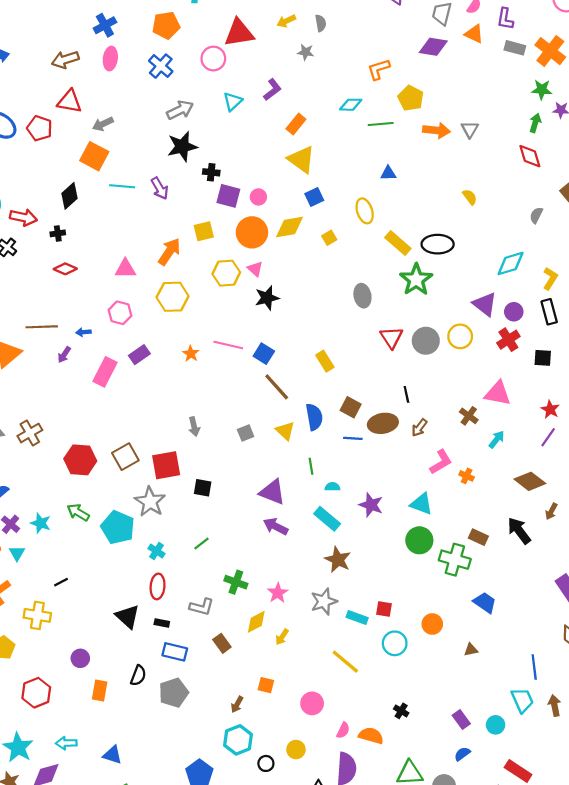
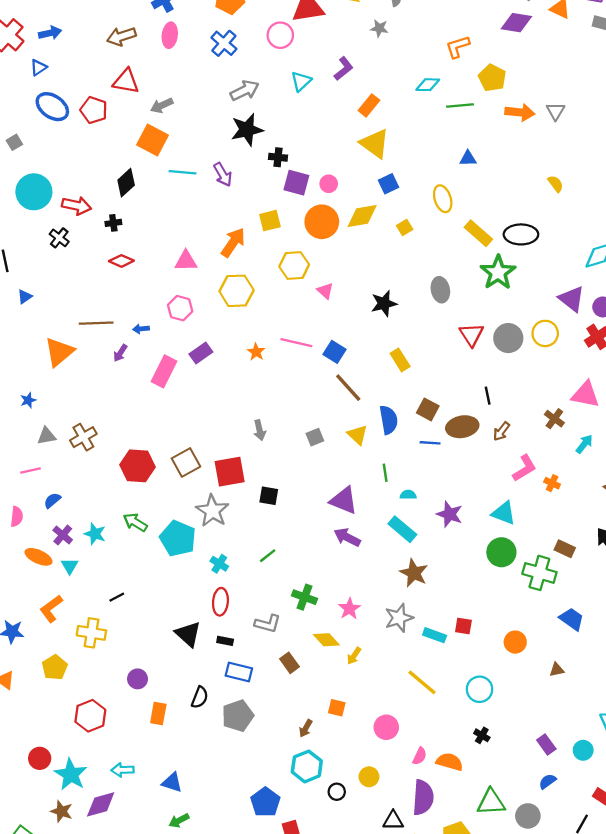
pink triangle: (255, 269) -> (325, 291), moved
black star: (267, 298) -> (384, 304), moved
yellow diamond: (256, 622) -> (326, 640), turned 75
cyan circle: (395, 643) -> (480, 689), moved

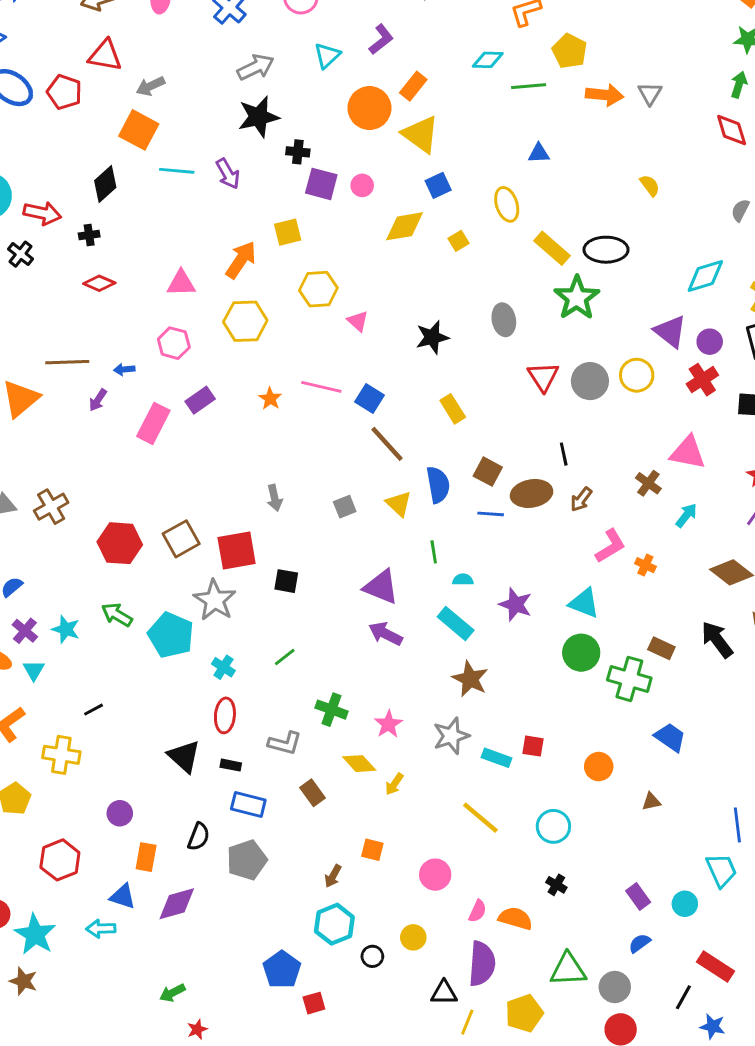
orange circle: (322, 222) -> (369, 108), moved
blue triangle: (172, 783) -> (123, 896), moved
purple diamond: (101, 804) -> (177, 904), moved

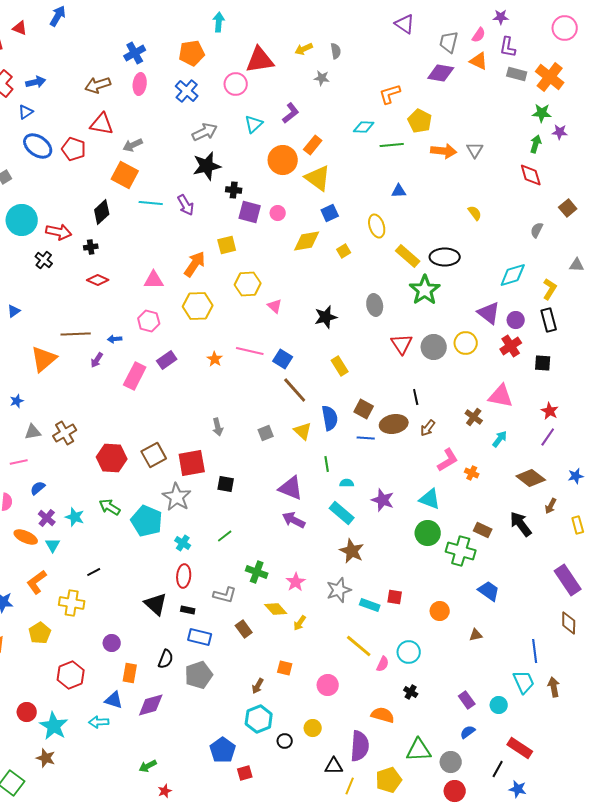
pink semicircle: (478, 911) -> (383, 664), moved

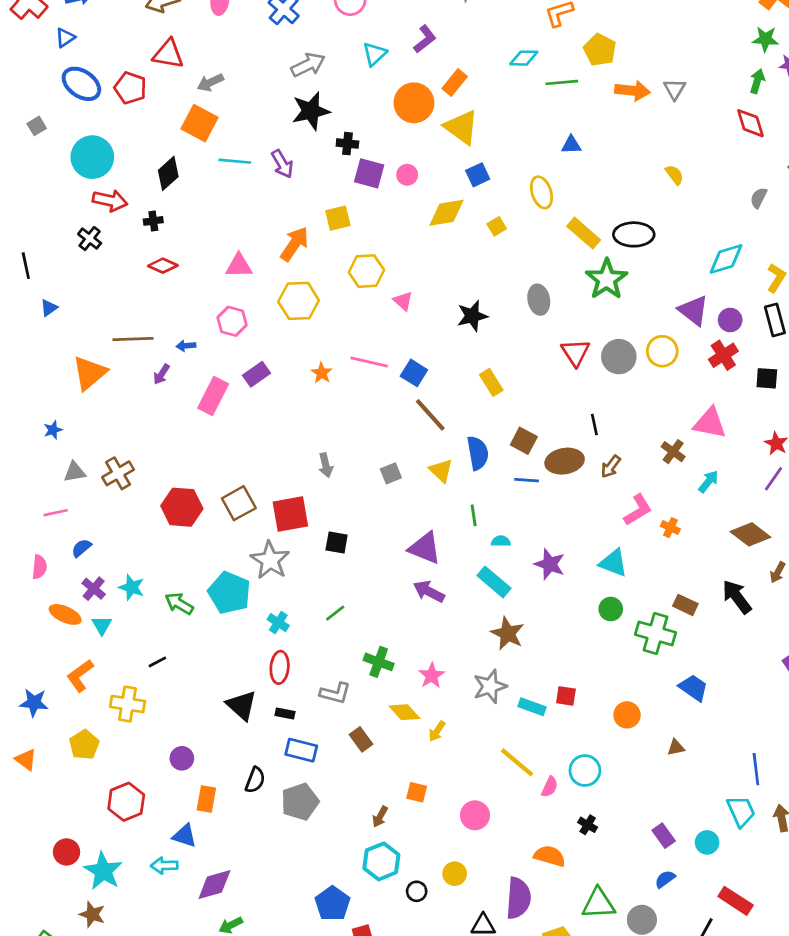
cyan circle: (22, 220) -> (92, 157), moved
green arrow: (110, 507) -> (179, 604), moved
green circle: (428, 533) -> (611, 609), size x0.7
purple diamond: (151, 705) -> (214, 885), moved

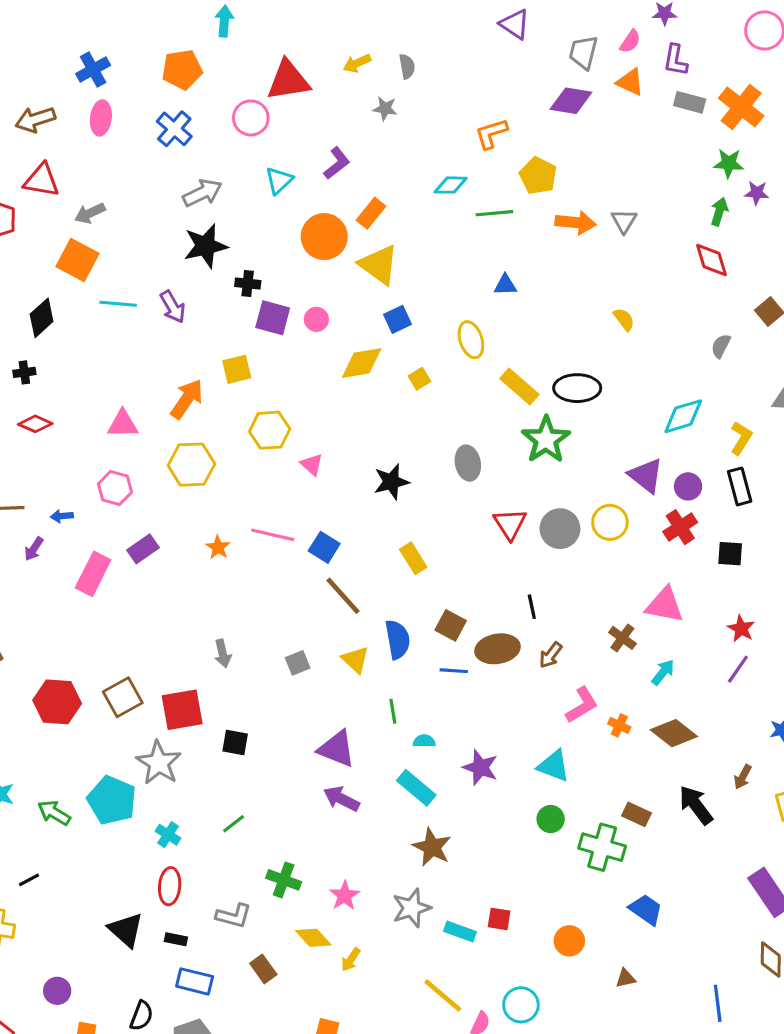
brown diamond: (750, 534) -> (674, 733), moved

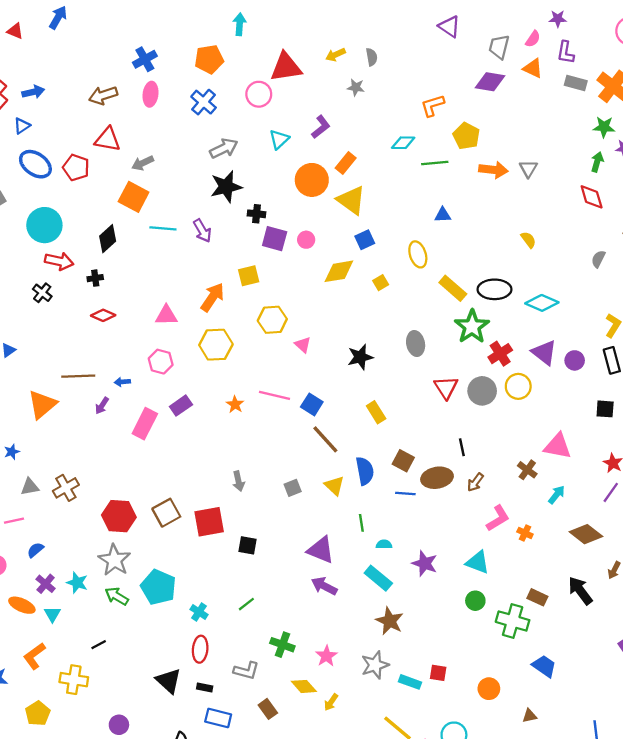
cyan diamond: (683, 416) -> (542, 303), moved, turned 40
red cross: (680, 527) -> (500, 354), moved
brown diamond: (674, 733) -> (586, 534), moved
gray star: (159, 763) -> (114, 560), moved

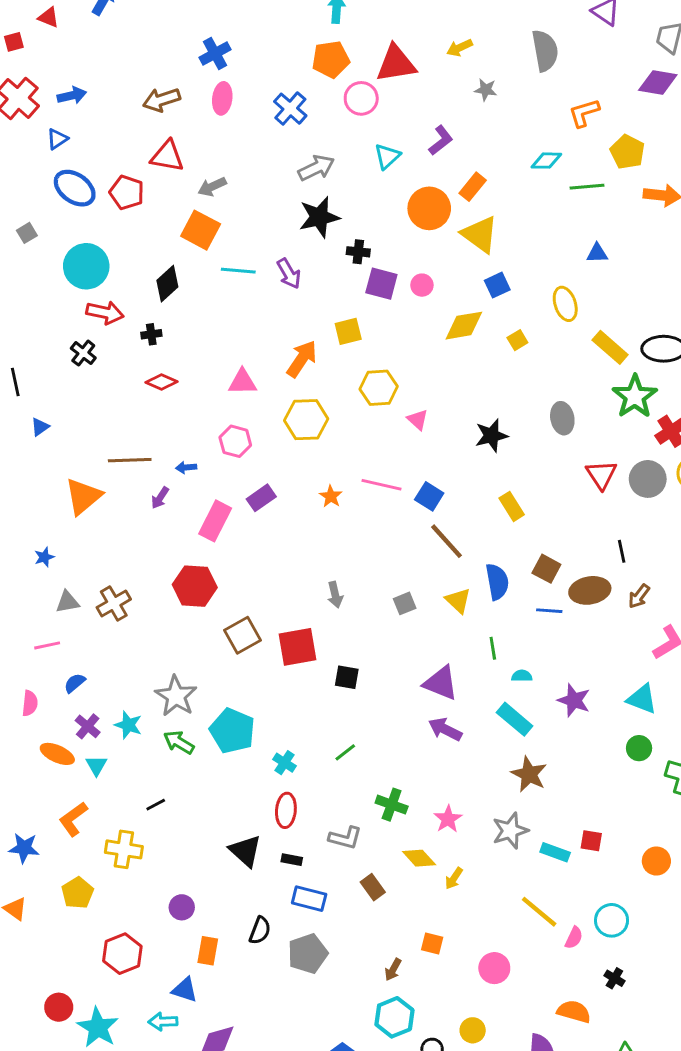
gray semicircle: (372, 57) -> (545, 51), moved, size x1.8
orange pentagon: (209, 59) -> (331, 59), moved
red hexagon: (119, 516) -> (195, 586), moved

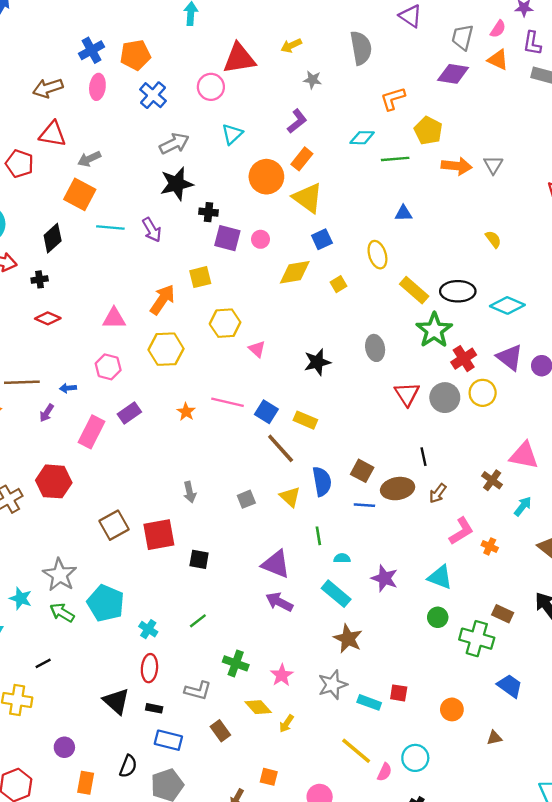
orange pentagon: (331, 59) -> (135, 55), moved
purple L-shape: (441, 140) -> (297, 121), moved
yellow rectangle: (512, 506) -> (305, 420), moved, turned -35
red hexagon: (195, 586) -> (54, 481), moved

